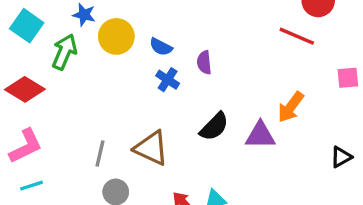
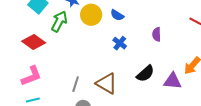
blue semicircle: (161, 47) -> (117, 15), moved
purple semicircle: (204, 62) -> (157, 34), moved

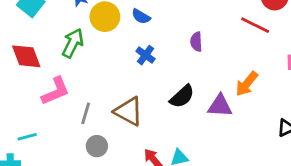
green arrow: (59, 21) -> (73, 43), moved
red diamond: (34, 42) -> (26, 56), turned 35
pink L-shape: (31, 76) -> (56, 91), moved

